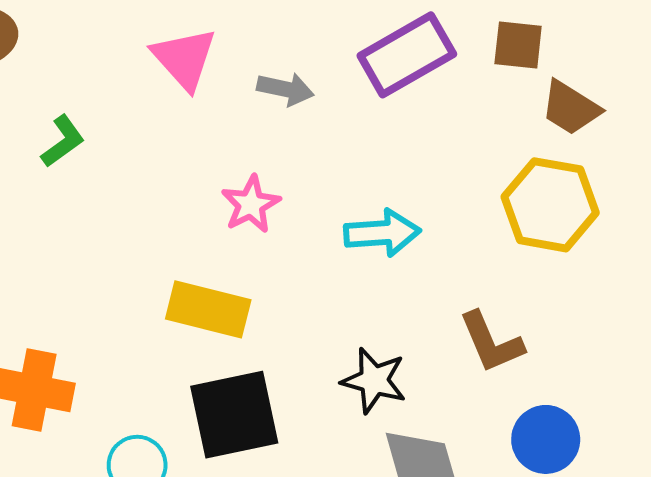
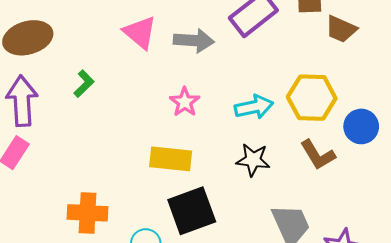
gray arrow: (285, 89) -> (194, 41), size x1.4
yellow hexagon: (550, 205) -> (312, 98), moved
black star: (374, 380) -> (253, 160), moved
blue circle: (546, 439) -> (361, 126), moved

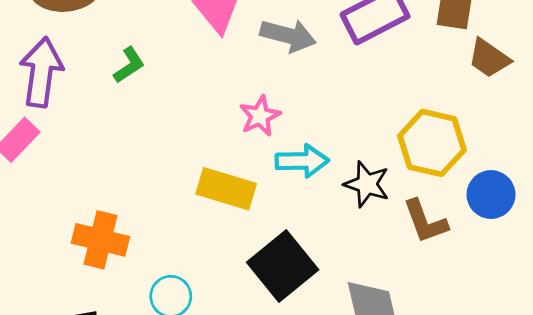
cyan arrow: (254, 107) -> (302, 161), moved
black star: (253, 160) -> (367, 184), moved
black square: (192, 211) -> (283, 266), moved, turned -30

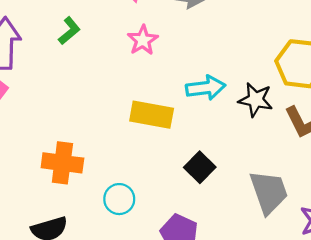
pink star: (260, 116) -> (143, 40), moved
black square: (283, 266) -> (200, 167), size x0.6

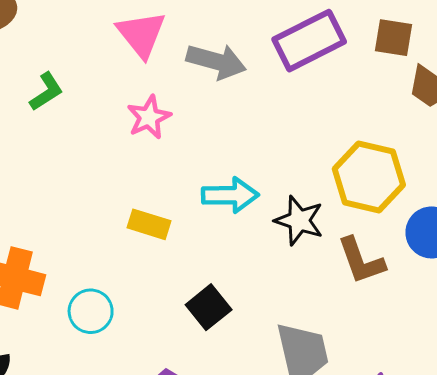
yellow rectangle: (152, 115) -> (149, 224), size x0.7
cyan circle: (119, 199) -> (91, 311), moved

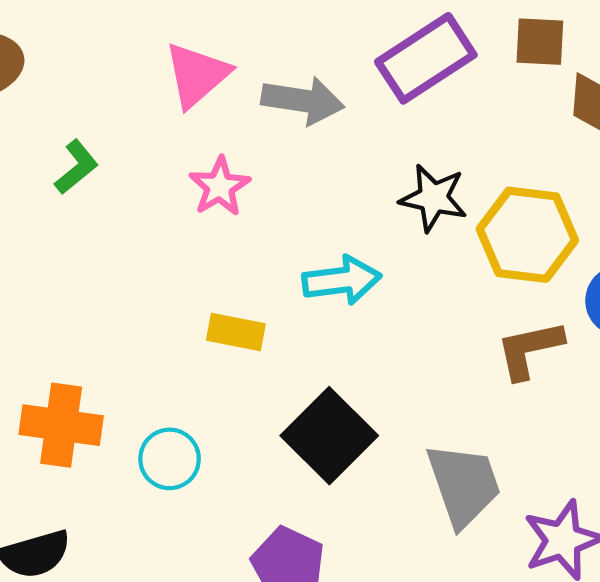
pink triangle: (141, 34) -> (197, 75), turned 34
black star: (299, 220) -> (433, 198), moved
brown L-shape: (361, 261) -> (529, 350), turned 104
black square: (209, 307) -> (329, 436), size x1.5

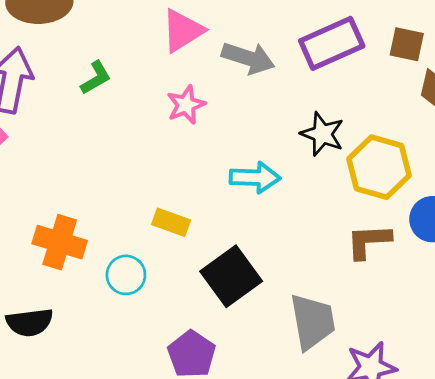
yellow rectangle: (236, 332) -> (171, 222), moved

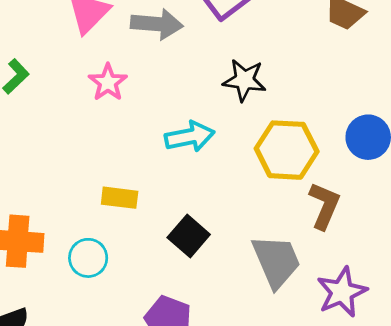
yellow hexagon: (379, 167) -> (287, 150), moved
brown L-shape: (369, 241) -> (324, 206), moved, turned 129
black square: (231, 276) -> (189, 236), size x0.7

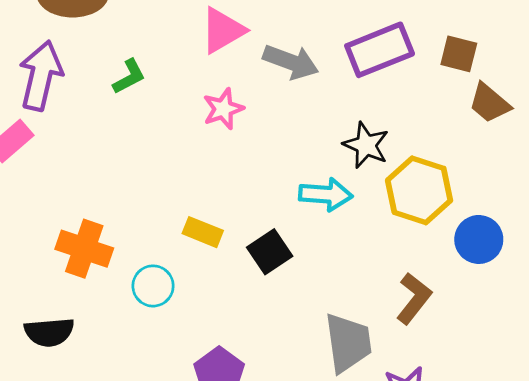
cyan arrow: (190, 137) -> (326, 194), moved
yellow hexagon: (287, 150) -> (419, 190), moved
black square: (189, 236) -> (270, 252), moved

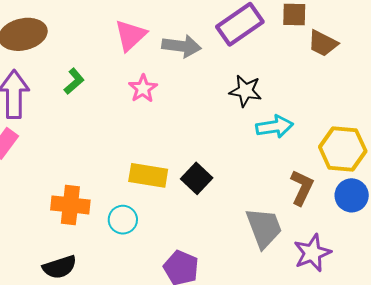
yellow hexagon: (419, 190) -> (343, 149), moved
cyan arrow: (326, 194) -> (275, 127), moved
yellow rectangle: (203, 232) -> (148, 175), size x1.4
blue circle: (479, 239) -> (352, 195), moved

